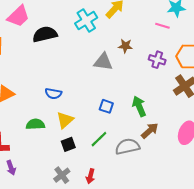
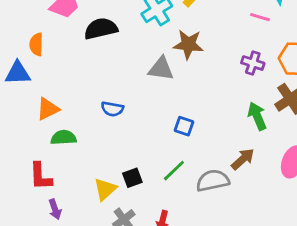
brown star: (125, 46) -> (188, 44), moved, size x1.5
gray triangle: (103, 62) -> (161, 69), moved
green arrow: (139, 106) -> (257, 116), moved
yellow triangle: (65, 120) -> (105, 189), moved
green semicircle: (35, 124) -> (64, 138), moved

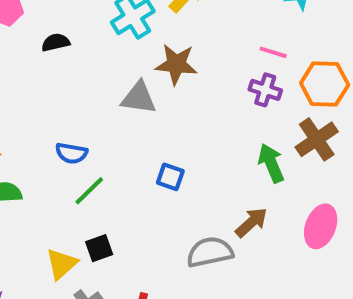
pink line: (260, 17) -> (273, 52), moved
black semicircle: (101, 29) -> (56, 42), size x0.6
green line: (174, 171) -> (89, 191), moved

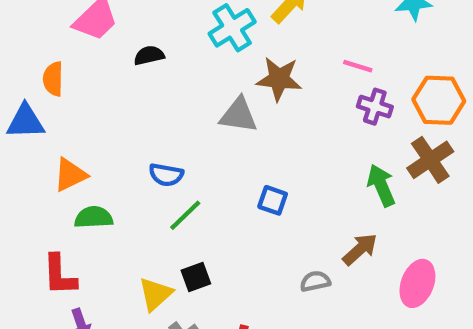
pink line: (273, 52) -> (358, 66), moved
pink ellipse: (321, 226) -> (417, 283), moved
gray semicircle: (210, 252) -> (315, 281), size x0.6

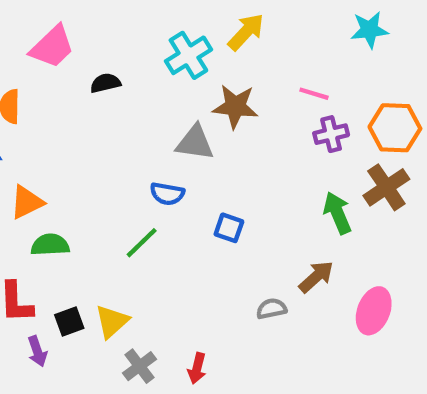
purple cross: (375, 107) -> (331, 134), turned -32
blue semicircle: (166, 175) -> (167, 194), moved
black square: (196, 277) -> (69, 321), moved

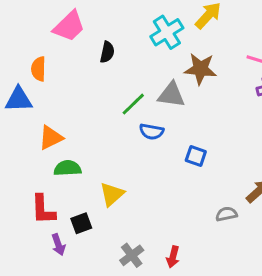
black semicircle: (105, 83) -> (107, 52), turned 115
green line: (142, 243) -> (133, 104), moved
yellow triangle: (112, 321) -> (112, 194), moved

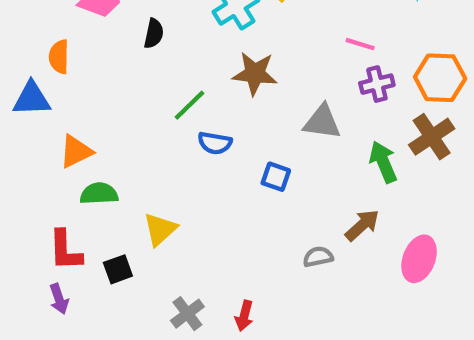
brown star: (200, 69) -> (255, 74), moved
gray triangle: (171, 95) -> (322, 122), moved
purple arrow: (58, 245) -> (59, 299), moved

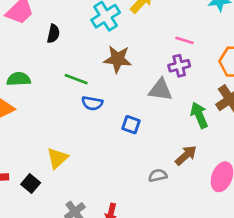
purple cross: (377, 84) -> (179, 66), moved
green line: (190, 105) -> (76, 79), turned 65
green semicircle: (99, 194) -> (19, 79), moved
black square: (118, 269) -> (31, 183), turned -30

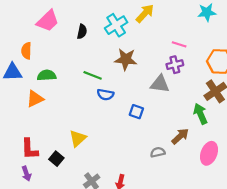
black semicircle: (53, 34) -> (82, 32), moved
green arrow: (199, 115) -> (200, 114), moved

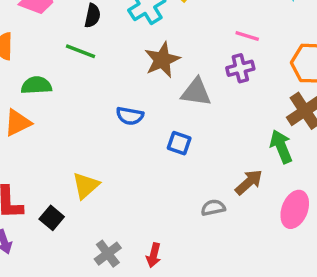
brown star: (126, 59) -> (162, 60), turned -30
green line: (93, 75) -> (81, 51), moved
gray triangle: (160, 84) -> (196, 92), moved

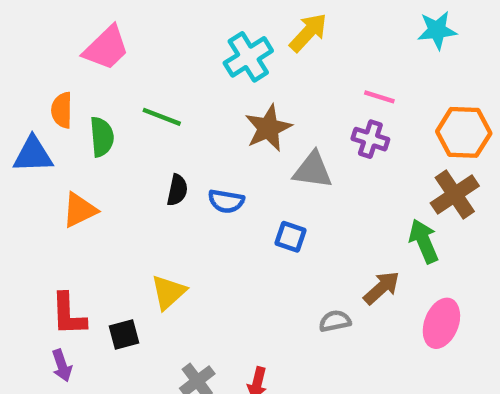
black semicircle: (92, 16) -> (177, 190), moved
purple cross: (240, 68) -> (370, 139), turned 32
green semicircle: (36, 85) -> (102, 137), moved, turned 88
black square: (52, 218) -> (124, 334), turned 35

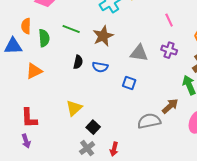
pink line: (379, 97) -> (169, 20), turned 48
brown star: (268, 128) -> (103, 36), moved
purple cross: (370, 139) -> (169, 50), moved
gray semicircle: (335, 321) -> (149, 121), size x1.6
black square: (124, 334) -> (93, 127), moved, turned -32

